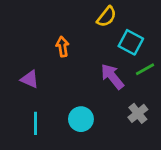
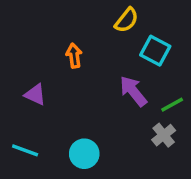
green line: (145, 69) -> (172, 105), moved
cyan circle: (81, 119) -> (84, 154), moved
cyan line: (35, 123) -> (25, 150), moved, turned -70

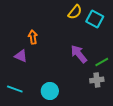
cyan square: (155, 51) -> (95, 19), moved
orange arrow: (74, 56) -> (33, 37), moved
gray cross: (164, 135) -> (97, 80), turned 32

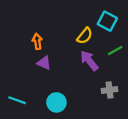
yellow semicircle: (75, 12) -> (85, 36), moved
purple triangle: (21, 56) -> (44, 63), moved
green line: (102, 62) -> (115, 50), moved

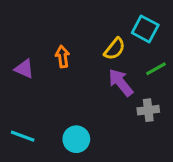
orange arrow: (37, 41) -> (63, 56), moved
purple triangle: (44, 63) -> (24, 69), moved
gray cross: (110, 90) -> (148, 110), moved

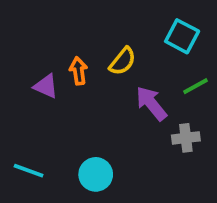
yellow semicircle: (115, 49) -> (123, 61), moved
purple triangle: (24, 69) -> (46, 86), moved

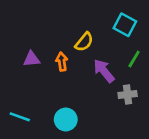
orange arrow: (78, 71) -> (62, 62), moved
purple triangle: (46, 86) -> (32, 59), turned -30
green line: (195, 86) -> (134, 59), turned -30

